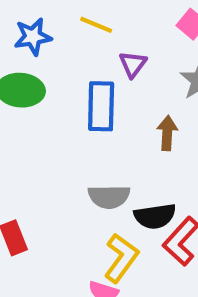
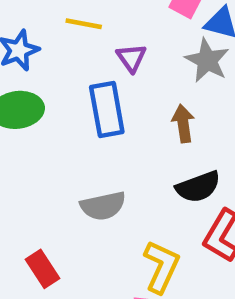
gray semicircle: (109, 197) -> (103, 206), moved
black semicircle: (155, 216) -> (198, 187), moved

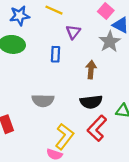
blue rectangle: (107, 110) -> (56, 54), size x0.6

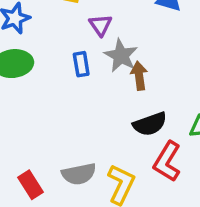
gray star: (110, 42) -> (121, 56), moved
gray semicircle: (43, 100) -> (79, 174), moved

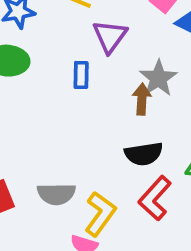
purple triangle: (100, 25) -> (110, 36), size x1.4
gray star: (121, 56) -> (158, 78), moved

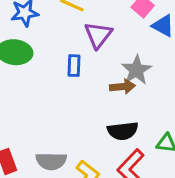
brown arrow: (142, 99) -> (122, 87), turned 80

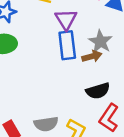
blue rectangle: (74, 66) -> (67, 45), moved, size x1.6

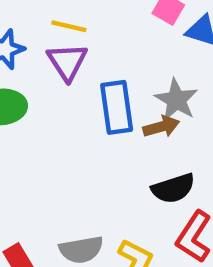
purple triangle: (66, 19) -> (67, 62), moved

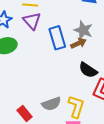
black semicircle: (173, 188) -> (88, 70), turned 60

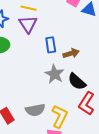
gray star: (83, 30) -> (54, 74), moved
blue rectangle: (57, 38) -> (51, 45), size x0.7

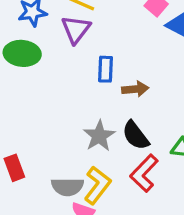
gray star: (54, 74) -> (99, 136), moved
gray semicircle: (35, 110) -> (67, 187), moved

